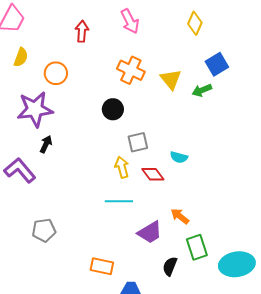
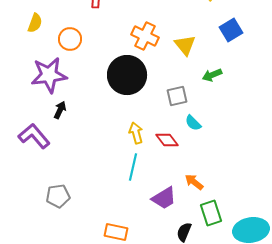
green arrow: (202, 90) -> (212, 75), moved
black circle: (113, 109) -> (127, 75), size x1.8
gray square: (138, 142) -> (177, 96), moved
cyan semicircle: (179, 157) -> (193, 123), turned 30
cyan line: (119, 201) -> (133, 167), turned -76

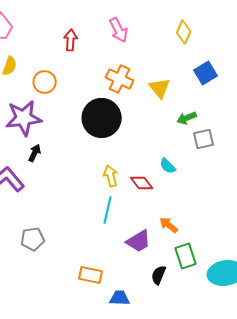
gray square: (177, 96) -> (204, 139), moved

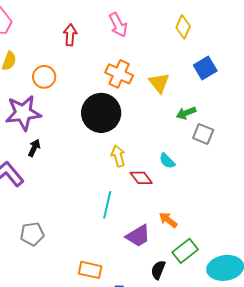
gray square: (204, 139) -> (203, 134), turned 35
yellow arrow: (111, 176) -> (118, 156), moved
green rectangle: (186, 256) -> (185, 251), turned 70

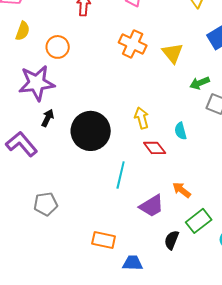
black circle: (101, 113) -> (91, 131), moved
yellow arrow: (118, 156) -> (142, 118), moved
cyan semicircle: (167, 161) -> (181, 131), turned 30

